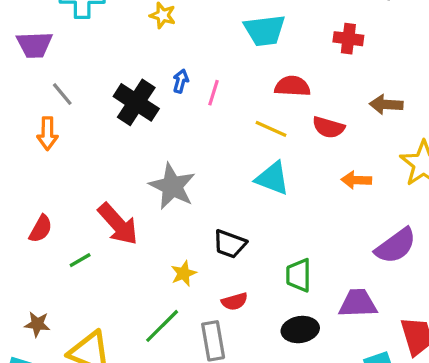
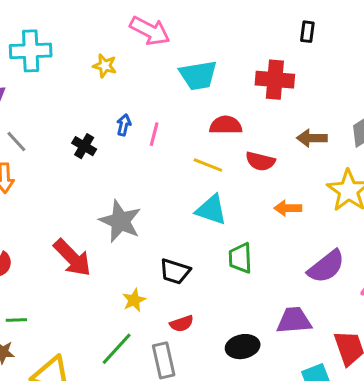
red cross: (348, 39) -> (275, 80), size x1.4
black cross: (136, 102) -> (84, 146), size x0.6
green line: (80, 260) -> (16, 320), moved, turned 30
green trapezoid: (299, 275) -> (240, 258), moved

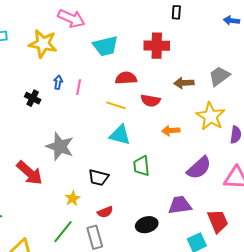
yellow star: (105, 66) -> (43, 44), size x1.8

